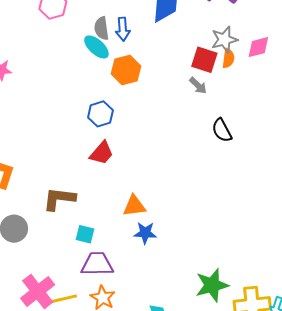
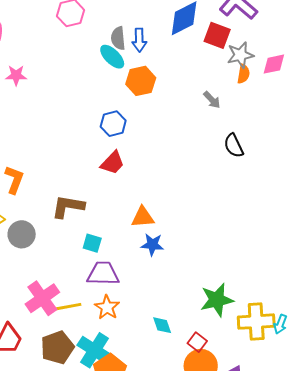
red square: (204, 60) -> (217, 35), moved

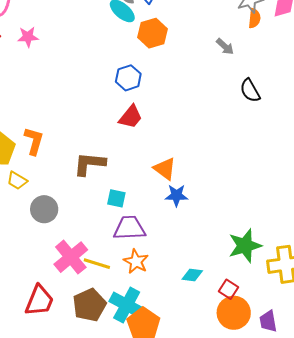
orange triangle: (143, 217) -> (165, 169), turned 45
gray circle: (22, 234) -> (44, 209), moved
yellow line: (68, 307) -> (97, 264), turned 32
cyan diamond: (162, 325) -> (192, 275), turned -60

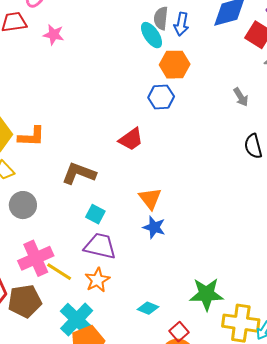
blue hexagon: (128, 78) -> (161, 97), moved
orange L-shape: (34, 141) -> (31, 137), turned 60
brown pentagon: (89, 305) -> (25, 301), moved

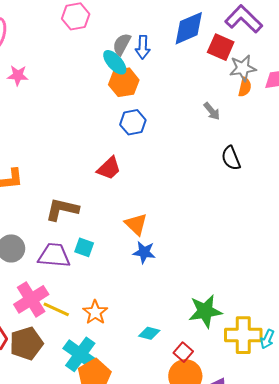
gray semicircle: (161, 18) -> (122, 44), turned 30
orange hexagon: (175, 65) -> (124, 82), moved
purple trapezoid: (100, 246) -> (54, 255), moved

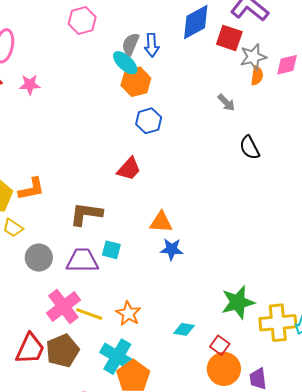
orange triangle: (136, 224) -> (161, 222), turned -35

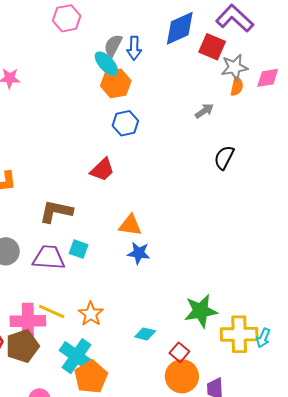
gray arrow: (226, 103) -> (204, 111), turned -84
black semicircle: (250, 148) -> (224, 158), turned 50
pink cross: (63, 306) -> (28, 321), moved, turned 32

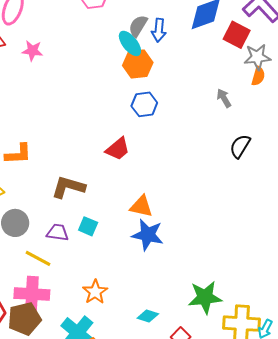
gray arrow: (204, 111) -> (224, 98), turned -90
blue star: (139, 253) -> (148, 235), size x1.4
purple trapezoid: (49, 258) -> (58, 232), size x0.7
yellow line: (52, 312) -> (38, 258), moved

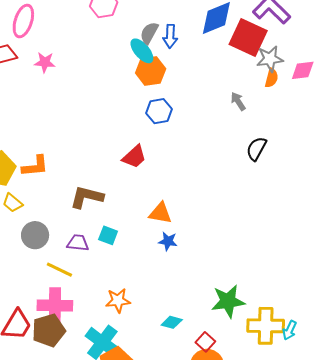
red square: (237, 35) -> (248, 38), size x1.4
blue star: (148, 235) -> (168, 241), size x0.6
orange star: (95, 292) -> (118, 300), turned 30

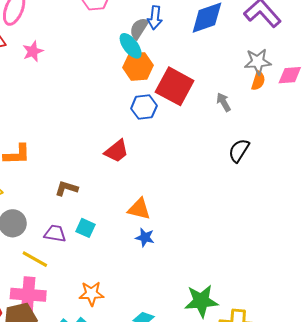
blue arrow: (170, 36) -> (155, 18), moved
red square: (248, 38) -> (175, 86), moved
pink star: (45, 62) -> (33, 51), turned -30
brown L-shape: (87, 197) -> (66, 188), size x0.7

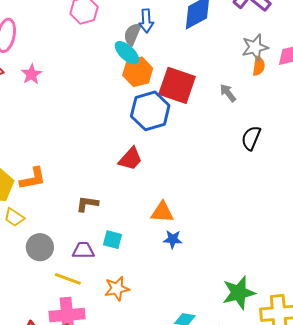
blue hexagon: (144, 107) -> (150, 111), size x1.5
orange star: (91, 294) -> (117, 289), moved

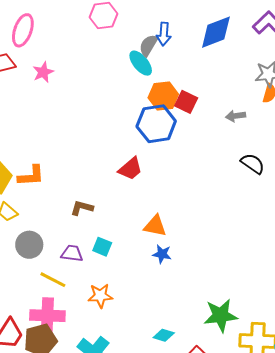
orange hexagon: (138, 72) -> (163, 96), moved
red square: (177, 85) -> (186, 102), size x0.6
gray arrow: (228, 93) -> (236, 116), turned -66
black semicircle: (251, 138) -> (253, 164), turned 95

